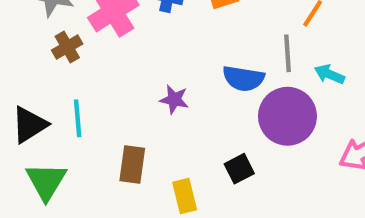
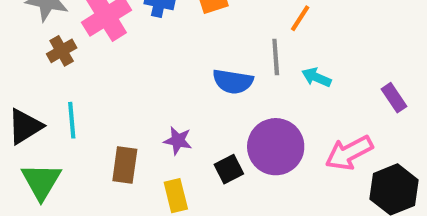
purple star: (174, 99) -> (178, 141), moved
purple circle: (287, 116) -> (276, 147), moved

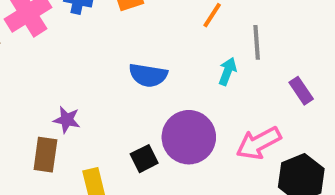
gray line: (276, 57) -> (257, 42), moved
cyan arrow: (316, 77) -> (228, 71), turned 88
purple star: (178, 141) -> (67, 120), moved

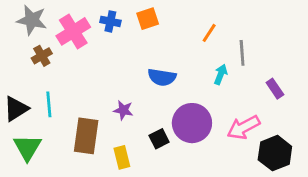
purple star: (67, 120) -> (123, 110), moved
brown rectangle: (45, 155) -> (86, 136), size x1.4

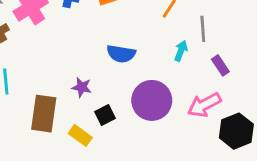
purple rectangle: (275, 89) -> (220, 65), moved
black square: (159, 139) -> (105, 115), moved
yellow rectangle: (122, 157) -> (80, 135), turned -40

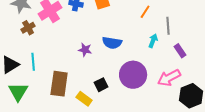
purple star: (82, 87) -> (85, 50), moved

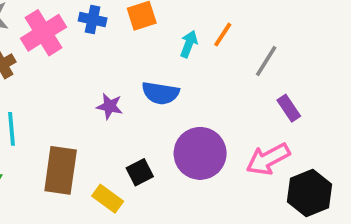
gray line: (168, 26) -> (266, 61), turned 36
cyan arrow: (153, 41) -> (189, 44), moved

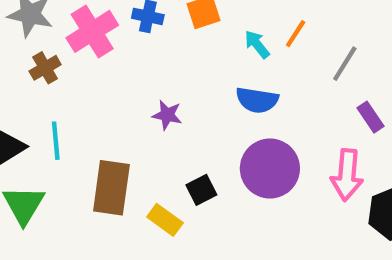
cyan arrow: (189, 44) -> (257, 44), turned -60
blue semicircle: (160, 93) -> (257, 100), moved
pink arrow: (268, 159) -> (347, 175), turned -57

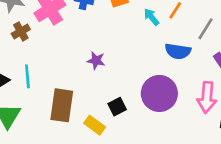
blue semicircle: (257, 100) -> (178, 51), moved

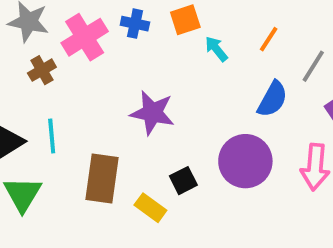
cyan arrow: (151, 17) -> (216, 49), moved
blue semicircle: (178, 51) -> (273, 99), turned -70
purple star: (96, 60) -> (152, 113), size x1.6

